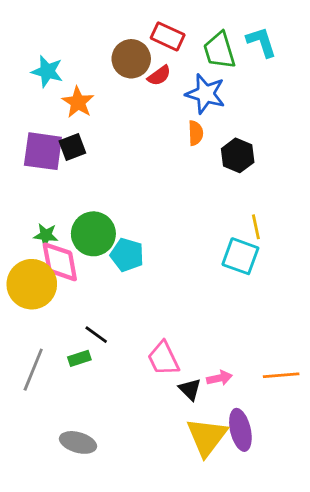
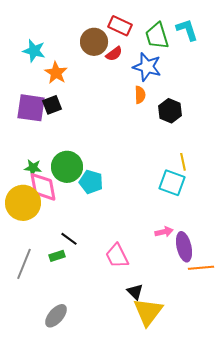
pink arrow: (219, 378) -> (164, 232), moved
black triangle: (190, 389) -> (135, 292), moved
purple ellipse: (240, 430) -> (184, 247), moved
gray ellipse: (78, 442) -> (56, 316), turned -65

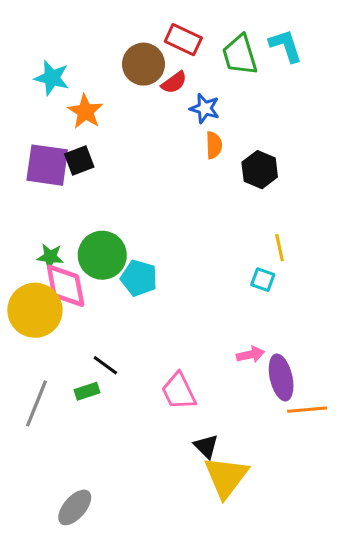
blue star: (147, 67) -> (205, 108), moved, size x0.7
cyan square: (172, 183) -> (263, 280), size x0.6
gray ellipse: (56, 316) -> (75, 507), moved

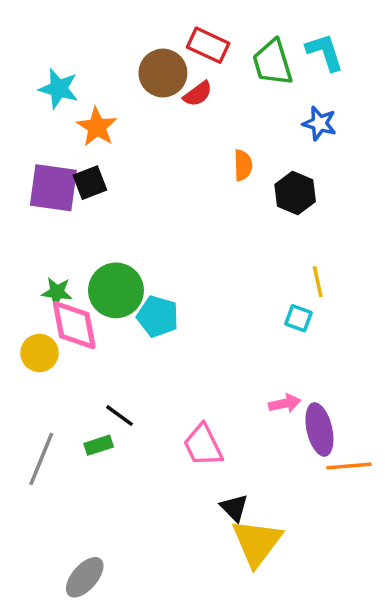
blue star: (205, 108) -> (319, 123), moved
yellow circle: (35, 310) -> (39, 353), size x0.6

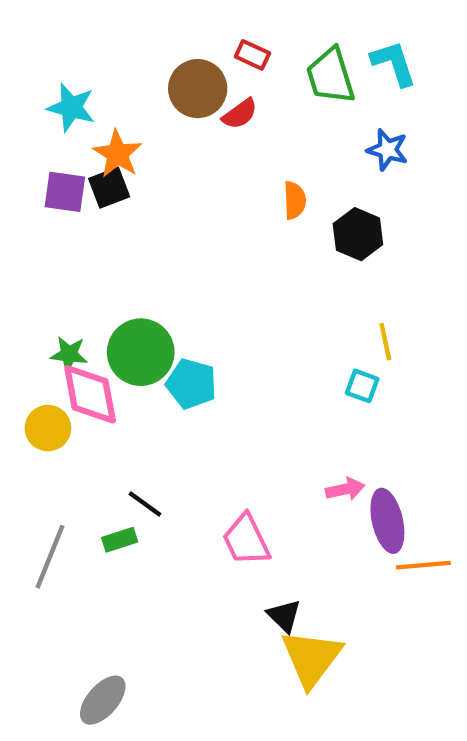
red rectangle: (208, 45) -> (252, 55), size x0.7
black square: (90, 183) -> (109, 188), moved
purple square: (53, 188) -> (65, 192), moved, size x0.7

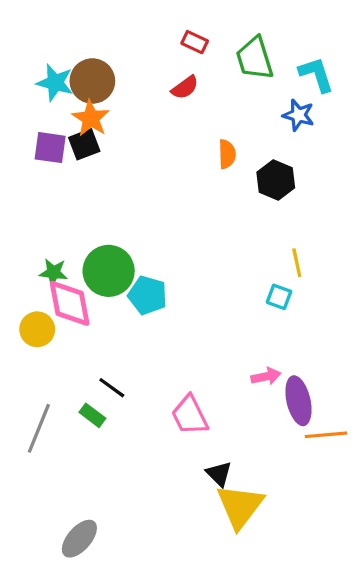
cyan L-shape: (394, 63) -> (316, 75), moved
brown circle: (198, 89) -> (92, 81), moved
green rectangle: (120, 540) -> (92, 415), turned 55

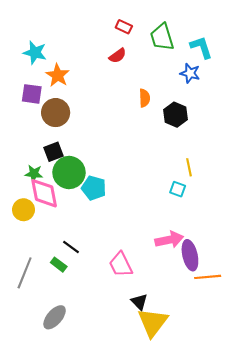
brown circle: (92, 81) -> (56, 113), moved
black square: (84, 144) -> (53, 152), moved
pink arrow: (266, 376) -> (169, 240), size x1.5
gray ellipse: (79, 539) -> (55, 317), moved

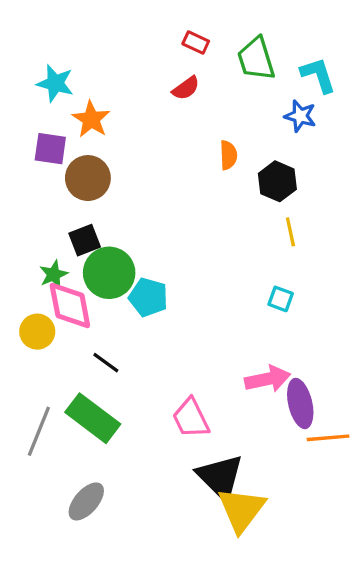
yellow line: (189, 167) -> (290, 232), moved
green star: (34, 174) -> (54, 274), turned -30
black line: (71, 247) -> (106, 363), moved
green rectangle: (59, 265) -> (93, 418), size x2.0
black triangle: (139, 302) -> (220, 477), size x1.8

